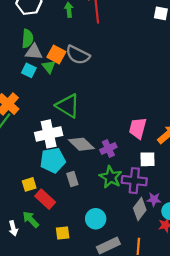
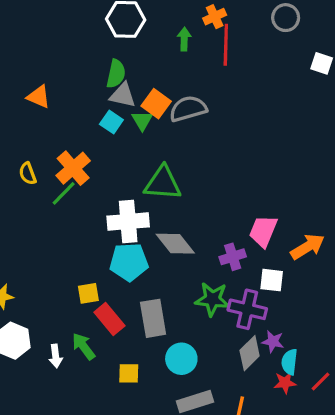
gray semicircle: (78, 55) -> (188, 109), turned 130
green triangle: (68, 106) -> (163, 183), turned -35
purple cross: (108, 148) -> (233, 257), moved
green star: (111, 177) -> (212, 299), turned -30
gray rectangle: (72, 179) -> (153, 318), moved, size x1.6

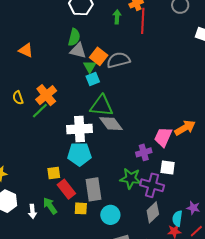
cyan square: (111, 122) -> (93, 79), moved, turned 32
gray diamond: (175, 244) -> (111, 124), moved
orange arrow: (308, 247) -> (185, 128), moved
purple star: (273, 342) -> (193, 208), moved
yellow square: (129, 373) -> (81, 208), moved

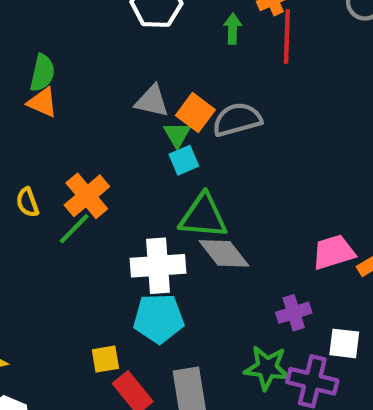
green semicircle: (74, 37) -> (42, 73), moved
pink trapezoid: (163, 137) -> (334, 252), moved, turned 50

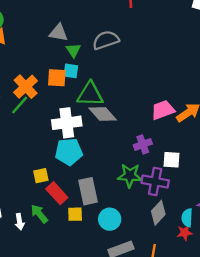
orange square: (195, 113) -> (57, 78), moved, turned -30
cyan square: (184, 160) -> (71, 71), moved, turned 35

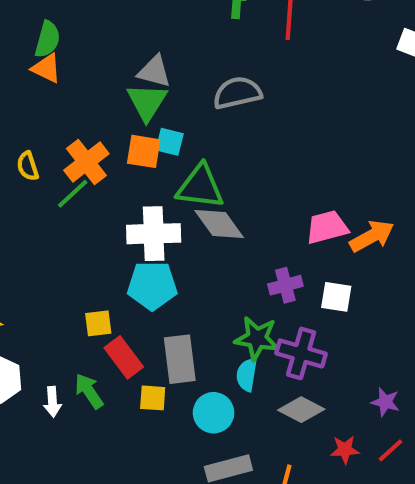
green triangle: (73, 50) -> (147, 102), moved, size x1.5
white square: (172, 160) -> (336, 297), moved
gray diamond: (158, 213) -> (301, 410), turned 70
cyan semicircle: (187, 218) -> (247, 375), moved

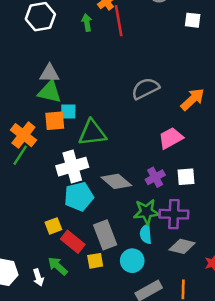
gray semicircle: (237, 93) -> (145, 89), moved
green triangle: (147, 102) -> (50, 92), turned -35
gray diamond: (219, 224) -> (116, 181), moved
orange arrow: (372, 236) -> (193, 99), moved

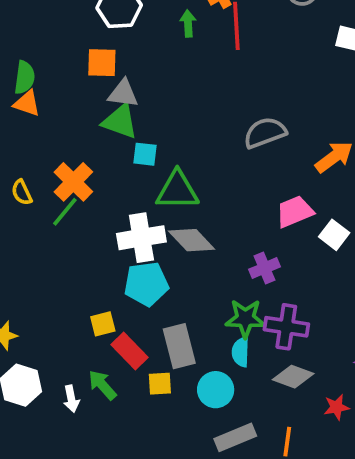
orange square: (55, 121) -> (102, 63), moved
white square: (186, 177) -> (334, 235), moved, turned 36
gray diamond: (116, 181) -> (192, 240), moved

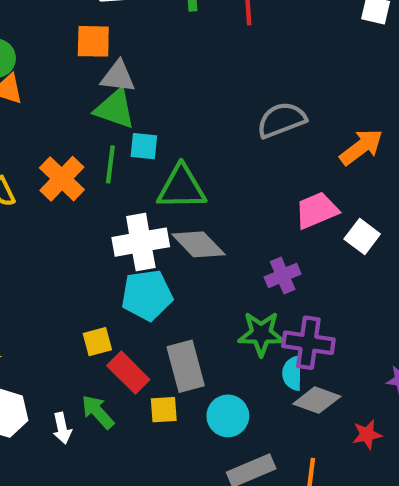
green line: (65, 212) -> (110, 164), moved, turned -32
cyan semicircle: (241, 352) -> (292, 373), moved

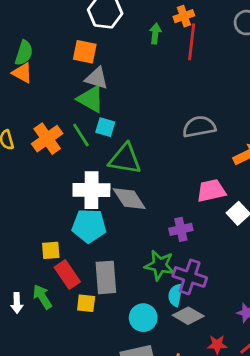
green line: (110, 164) -> (81, 135), turned -50
cyan circle: (228, 416) -> (143, 318), moved

